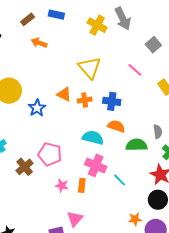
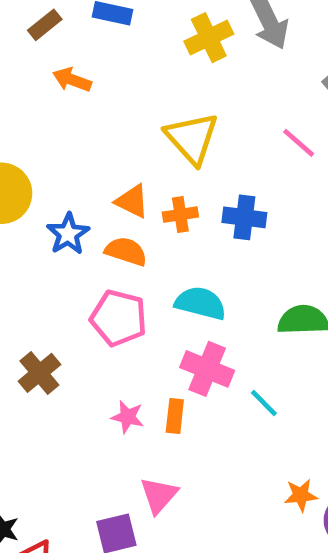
yellow cross: (97, 25) -> (209, 38), turned 36
orange semicircle: (116, 126) -> (126, 251), moved
pink pentagon: (50, 154) -> (119, 318), moved

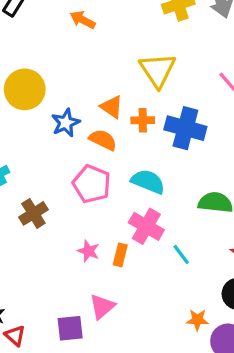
blue cross: (244, 217) -> (185, 128), size x1.4

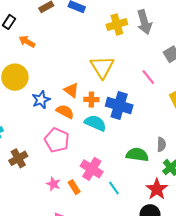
orange arrow: (83, 20) -> (27, 42), moved
cyan semicircle: (148, 182) -> (95, 123), moved
orange rectangle: (120, 255) -> (74, 187), turned -48

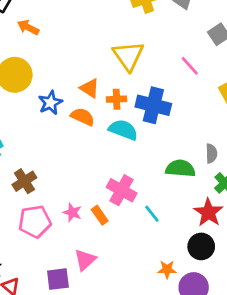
pink pentagon: (57, 140) -> (35, 222), moved, turned -30

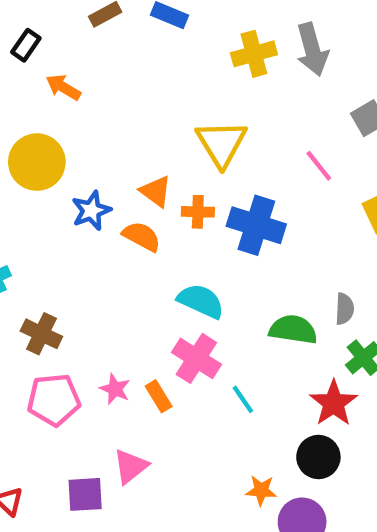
cyan semicircle: (123, 130) -> (201, 301), moved
brown cross: (24, 181) -> (41, 334), turned -35

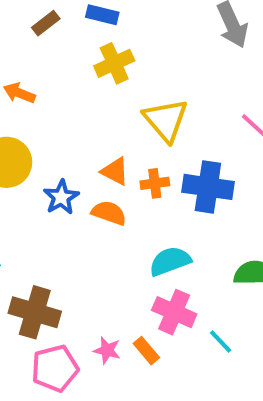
yellow cross: (254, 54) -> (114, 63), moved
cyan semicircle: (201, 301) -> (170, 261), turned -36
brown cross: (41, 334) -> (35, 312), size x1.4

